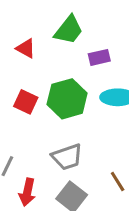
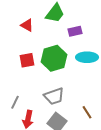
red square: (26, 102) -> (27, 60), turned -35

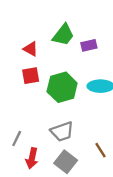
purple rectangle: (75, 31) -> (89, 45), moved
red square: (27, 60) -> (31, 76), moved

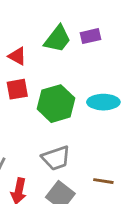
purple rectangle: (89, 45) -> (90, 36), moved
brown line: (100, 150) -> (103, 181), turned -49

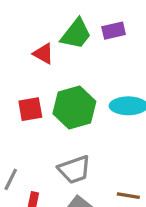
red triangle: (17, 56) -> (43, 54), moved
red square: (17, 89) -> (30, 109), moved

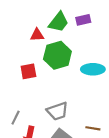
red triangle: (43, 54) -> (37, 35), turned -32
green hexagon: (74, 107) -> (57, 55), moved

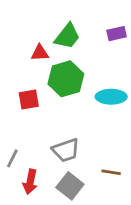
purple rectangle: (83, 20) -> (117, 34), moved

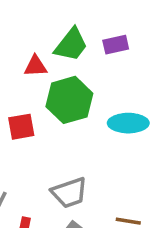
purple rectangle: (117, 34) -> (116, 45), moved

